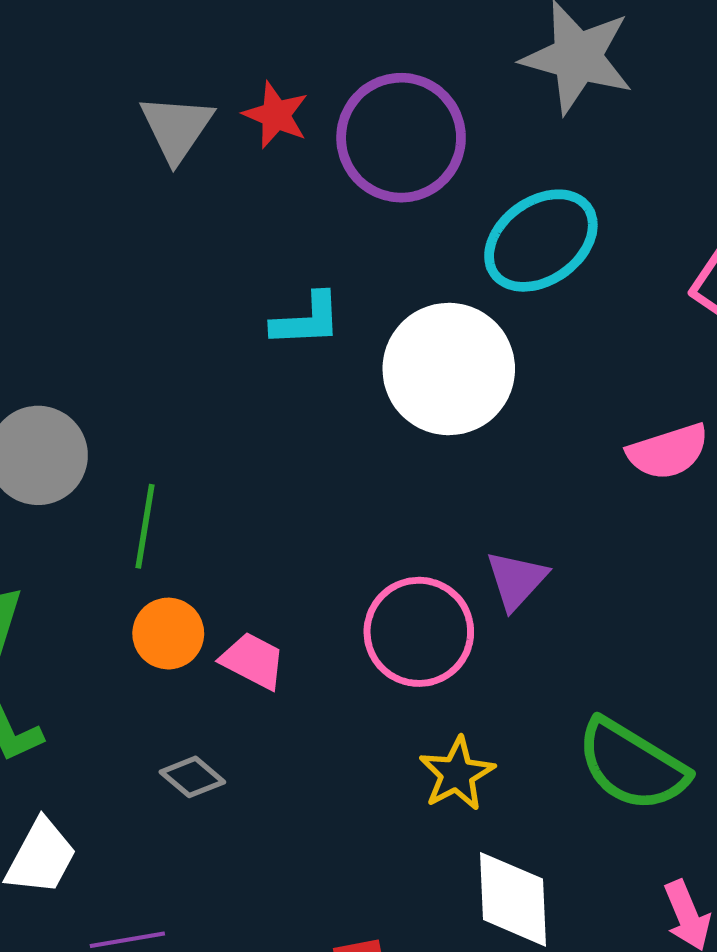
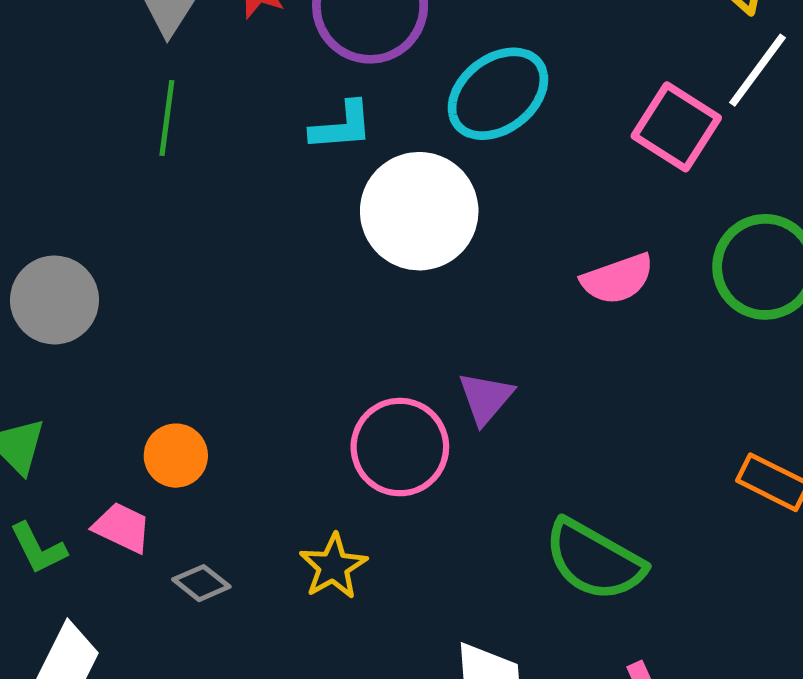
cyan L-shape: (307, 320) -> (342, 126), moved
green line: (145, 526) -> (167, 118), moved
pink trapezoid: (253, 661) -> (122, 528), moved
yellow star: (457, 774) -> (333, 566), moved

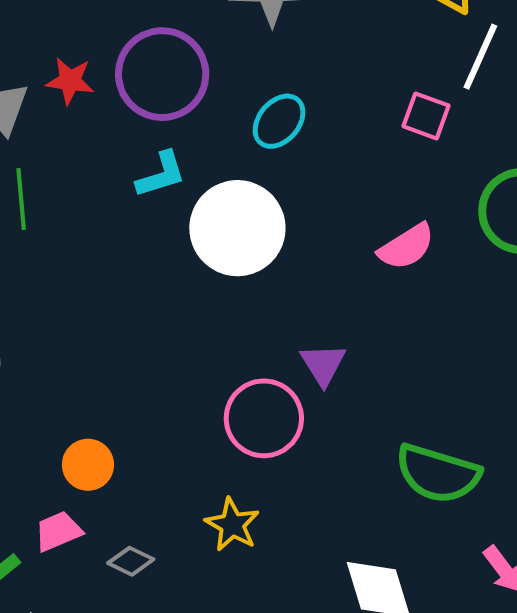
cyan ellipse: (498, 94) -> (279, 121), size x0.7
pink square: (676, 127) -> (426, 116), size x0.7
pink trapezoid: (122, 528) -> (58, 531), turned -36

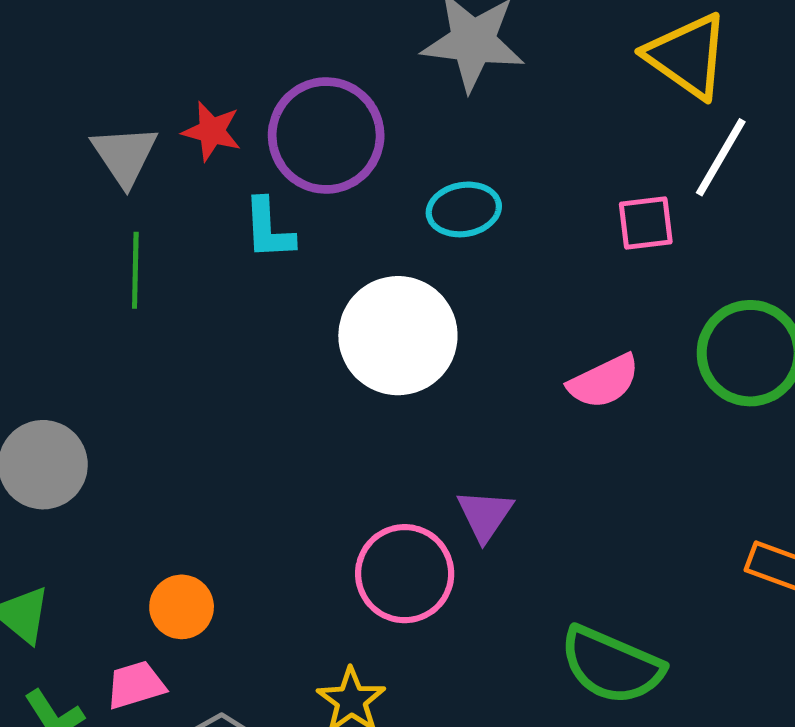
pink square: (426, 116) -> (646, 223), turned -33
cyan ellipse: (279, 121) -> (464, 209), turned 34
cyan L-shape: (161, 175) -> (269, 229), moved, turned 98

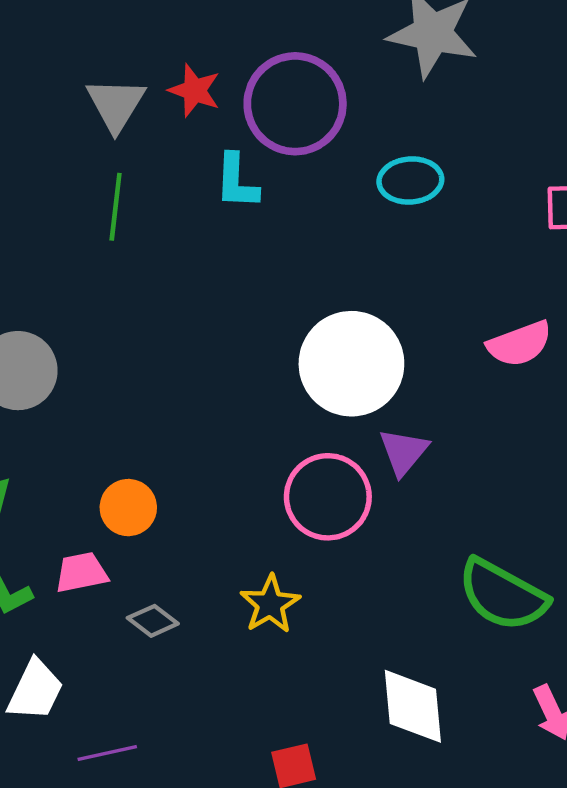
white circle: (398, 336) -> (351, 364), moved

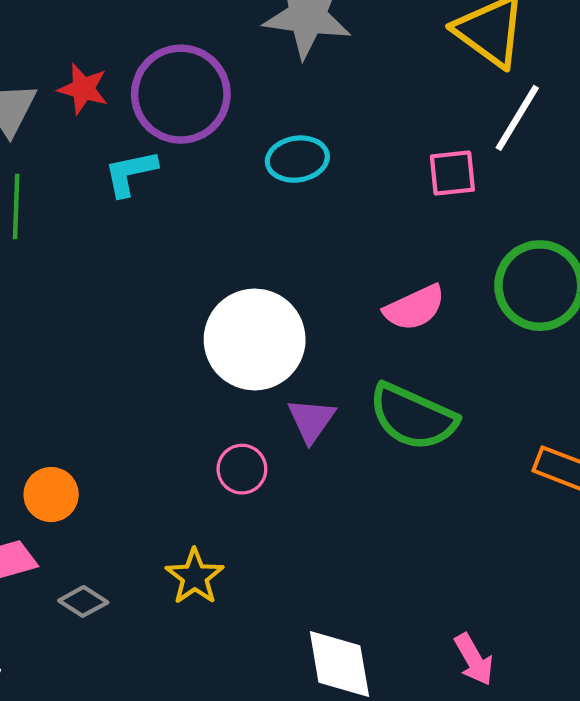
cyan L-shape: (237, 181) -> (130, 173), turned 80
pink circle: (328, 497) -> (242, 469), size x0.6
green semicircle: (503, 595) -> (413, 417), moved

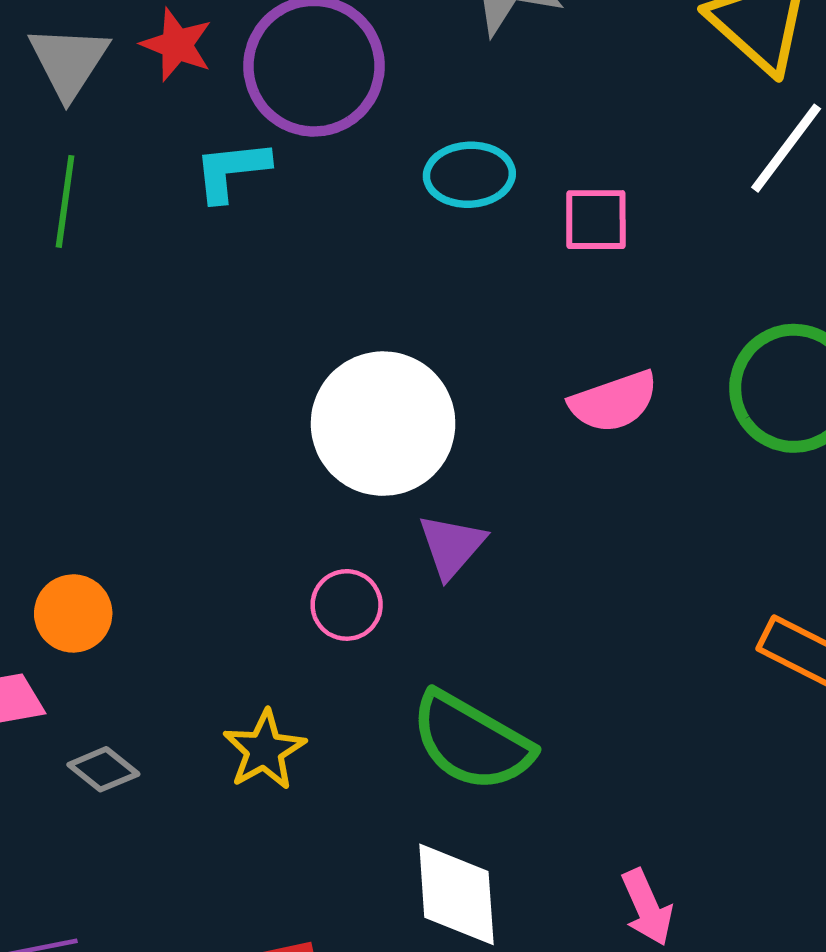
pink square: (452, 173) -> (596, 220), moved
green semicircle: (413, 417) -> (471, 742), moved

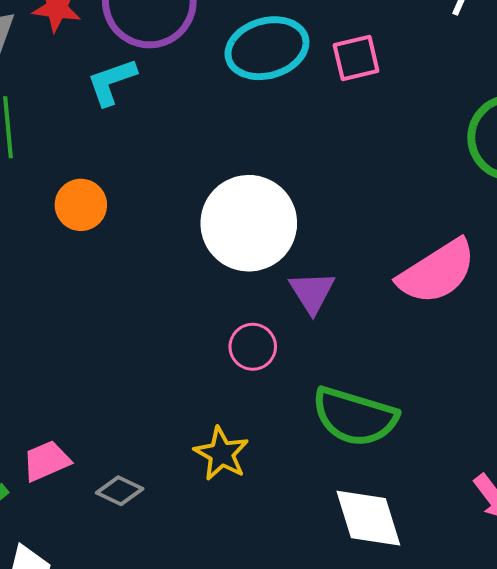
cyan ellipse: (469, 175) -> (267, 48), size x1.4
pink semicircle: (614, 402) -> (437, 272), moved, size x1.4
orange circle: (73, 613) -> (81, 205), moved

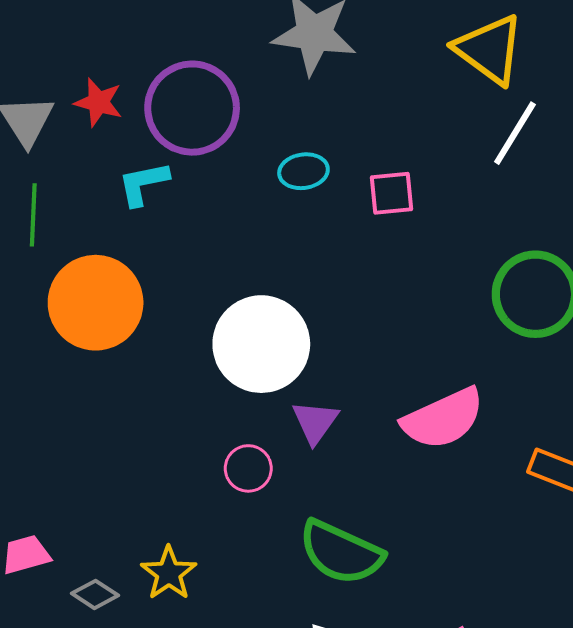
cyan ellipse: (267, 48) -> (303, 171), size x0.6
orange circle: (81, 205) -> (96, 303), size x1.8
yellow star: (221, 454) -> (169, 573), moved

